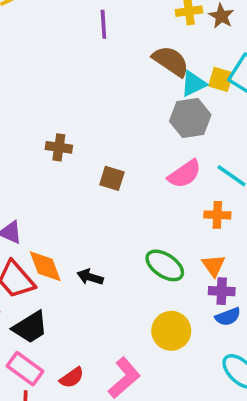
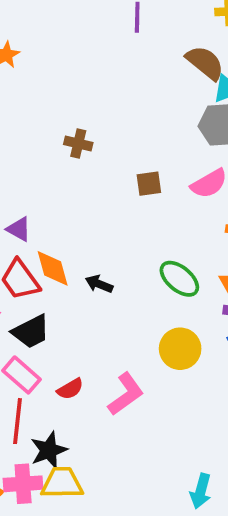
brown square: (112, 178) -> (149, 184), moved, turned -30

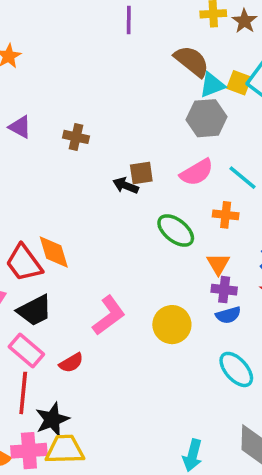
purple triangle: (19, 229) -> (20, 127), moved
green ellipse: (179, 279) -> (176, 231), moved
black arrow: (99, 284) -> (126, 185), moved
pink L-shape: (126, 394) -> (109, 315), moved

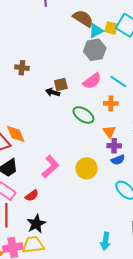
black star: (52, 419) -> (36, 224), moved

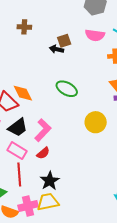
pink semicircle: (92, 81) -> (95, 35), turned 48
green ellipse: (83, 115) -> (67, 89), moved
pink L-shape: (50, 167) -> (43, 130), moved

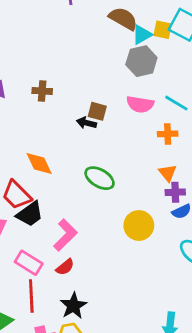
brown square: (64, 41) -> (97, 111), turned 32
orange diamond: (23, 93) -> (39, 164), moved
black trapezoid: (18, 127) -> (30, 214), moved

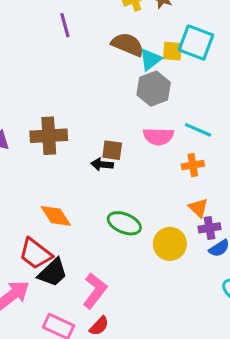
brown cross: (42, 91) -> (49, 136), size x1.6
yellow circle: (139, 225) -> (170, 244), moved

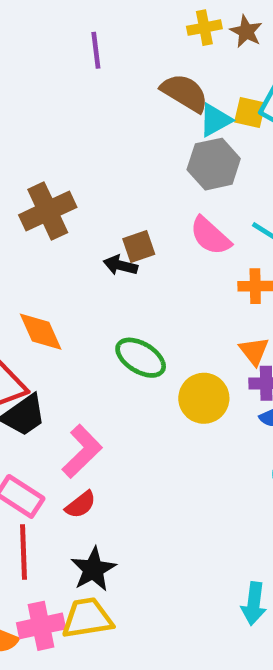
brown cross: (49, 136) -> (48, 211), turned -30
pink semicircle: (158, 136) -> (210, 236), turned 32
brown square: (112, 150) -> (139, 246), turned -35

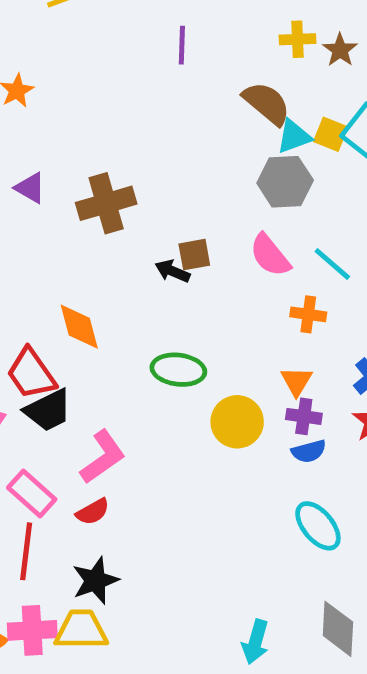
green ellipse: (141, 358) -> (178, 370), turned -33

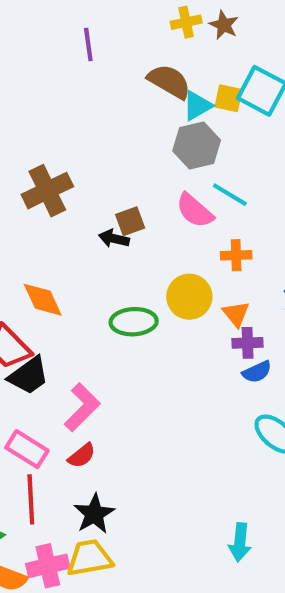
cyan line: (332, 264) -> (230, 195), moved
yellow circle: (237, 422) -> (189, 297), moved

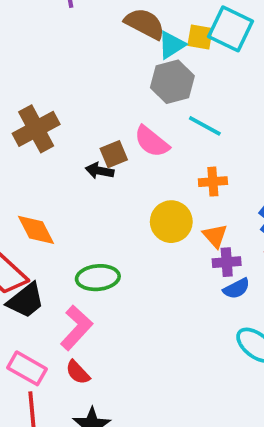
pink semicircle: (195, 211) -> (152, 142), moved
green ellipse: (134, 322) -> (98, 278), moved
red semicircle: (82, 456) -> (78, 372), turned 88

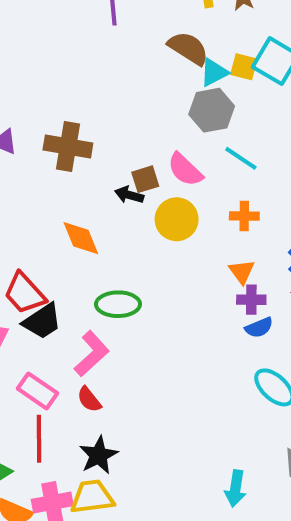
brown cross: (36, 129) -> (68, 146), turned 33
yellow circle: (171, 222) -> (177, 219), moved
orange diamond: (36, 230) -> (81, 238), moved

